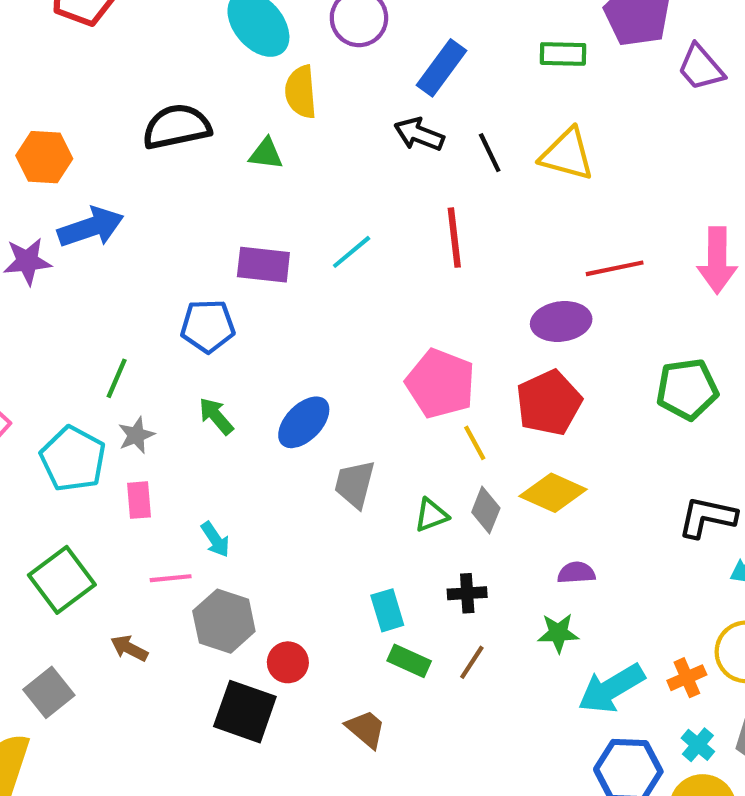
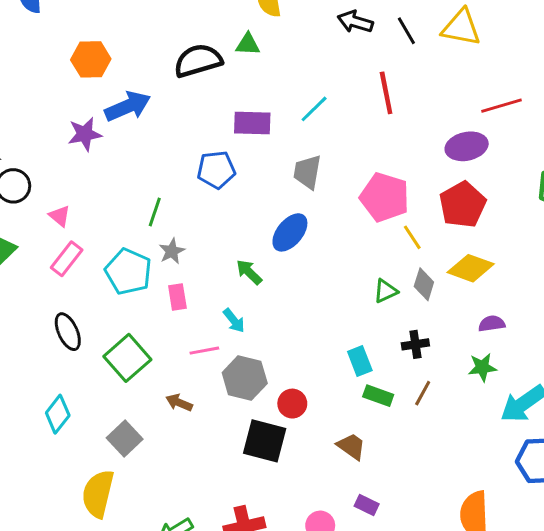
black semicircle: (177, 127) -> (198, 61), moved
green arrow: (216, 416) -> (249, 272), moved
gray trapezoid: (355, 484) -> (307, 172), moved

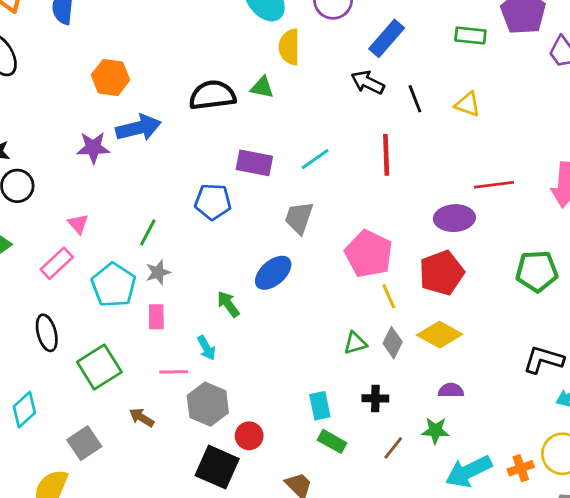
yellow triangle: (461, 28) -> (468, 104), size x0.7
pink triangle: (60, 216) -> (78, 224), moved
brown line: (423, 393) -> (393, 448), moved

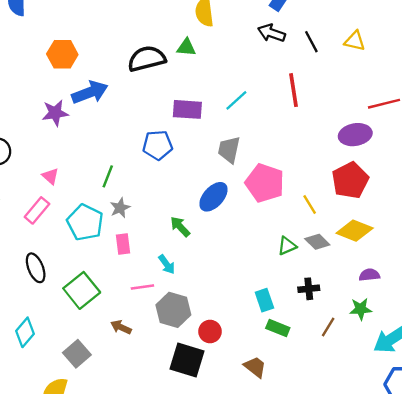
pink pentagon: (369, 254) -> (265, 183), moved
gray diamond: (393, 343) -> (317, 242), turned -65

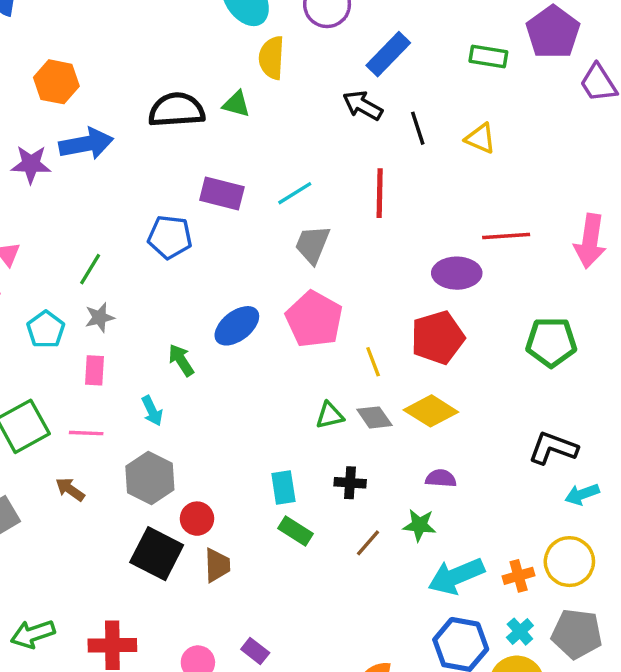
gray trapezoid: (229, 150) -> (312, 245), moved
cyan pentagon: (85, 222) -> (46, 330), size x0.7
pink line: (142, 287) -> (86, 433), moved
brown trapezoid: (255, 367) -> (217, 565), moved, turned 40

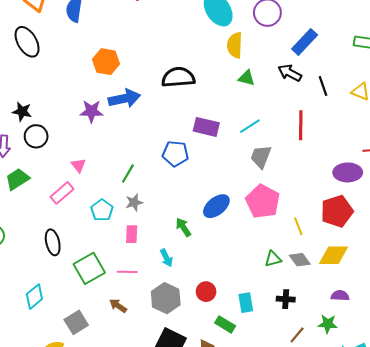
green triangle: (236, 104) -> (247, 78), moved
yellow diamond: (431, 411) -> (334, 255), turned -32
red circle: (197, 519) -> (206, 292), moved
green rectangle: (295, 531) -> (225, 324), moved

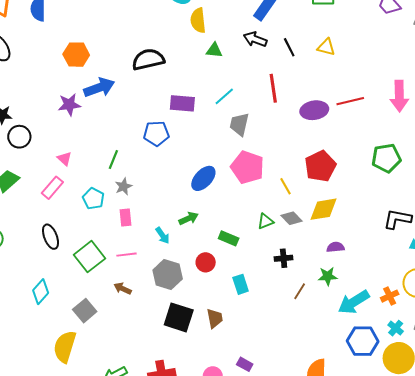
purple ellipse: (348, 172) -> (314, 110), moved
green arrow: (183, 227) -> (188, 218), moved, turned 108
cyan rectangle: (246, 303) -> (241, 284), moved
green rectangle: (225, 324) -> (229, 238), moved

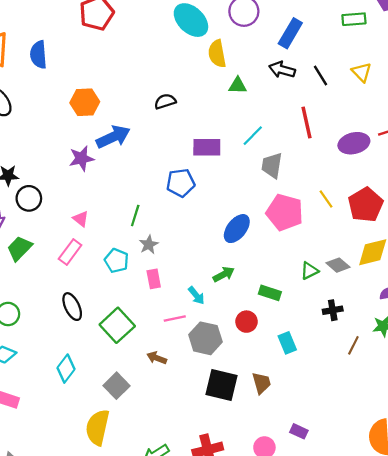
yellow triangle: (326, 47) -> (362, 72), turned 36
black semicircle: (148, 59) -> (165, 101), size x0.6
yellow line: (285, 186) -> (326, 199), moved
pink line: (127, 255) -> (175, 318), moved

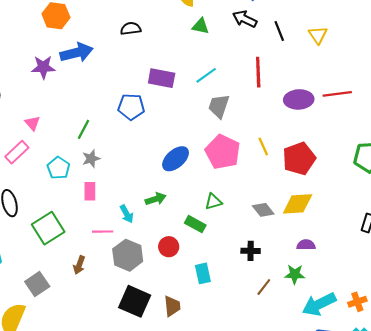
green triangle: (309, 271) -> (213, 202), moved
brown arrow: (157, 358) -> (79, 265), turned -102

